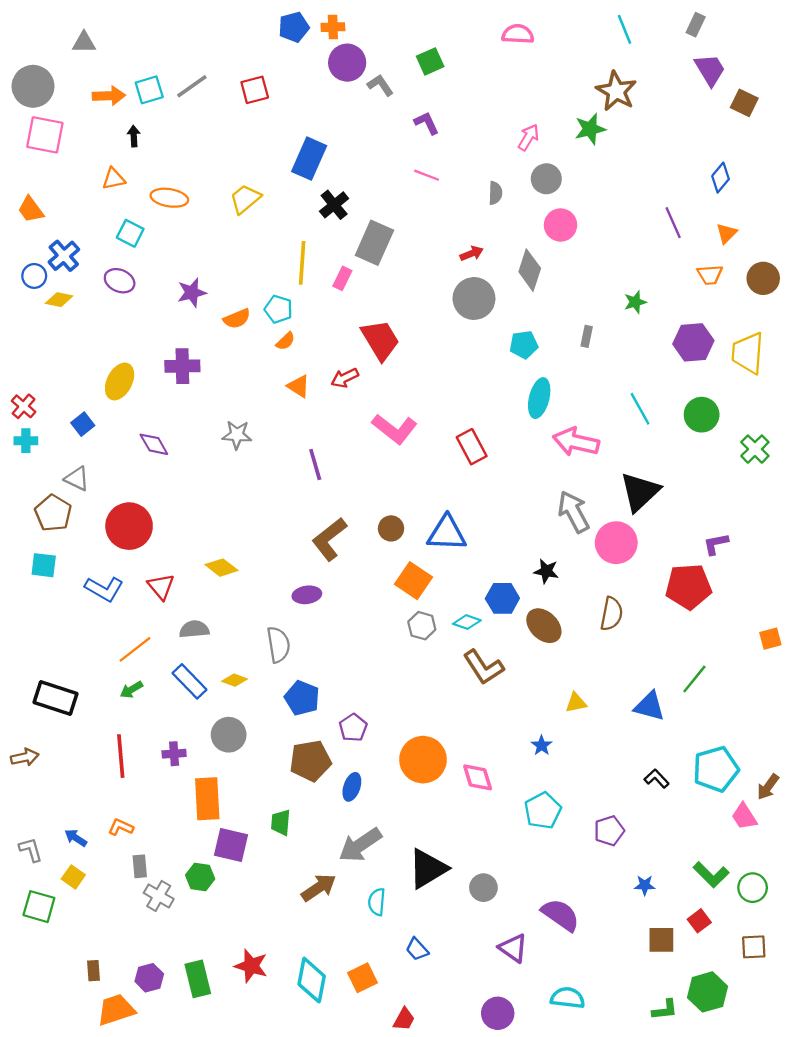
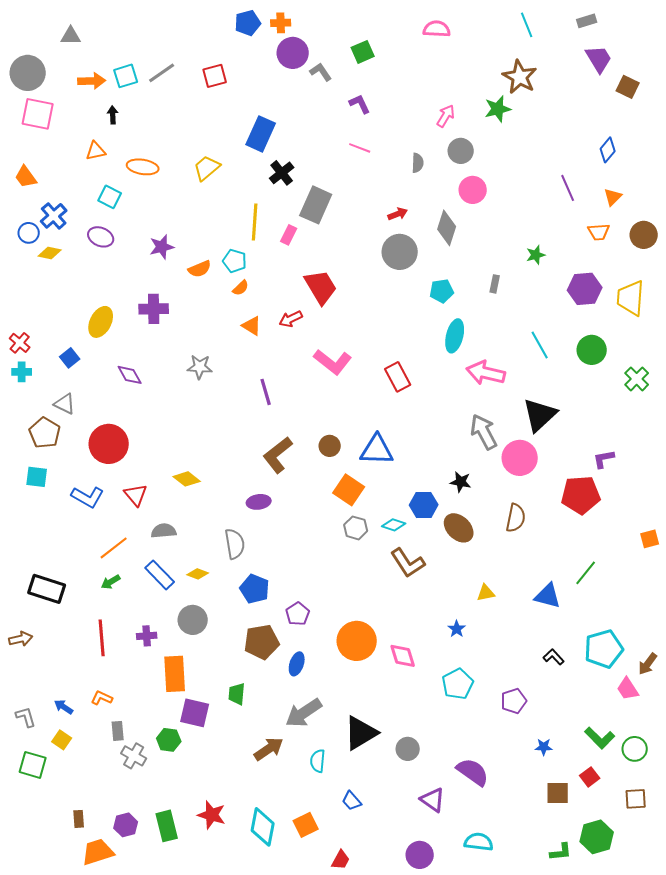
gray rectangle: (696, 25) -> (587, 21), turned 48

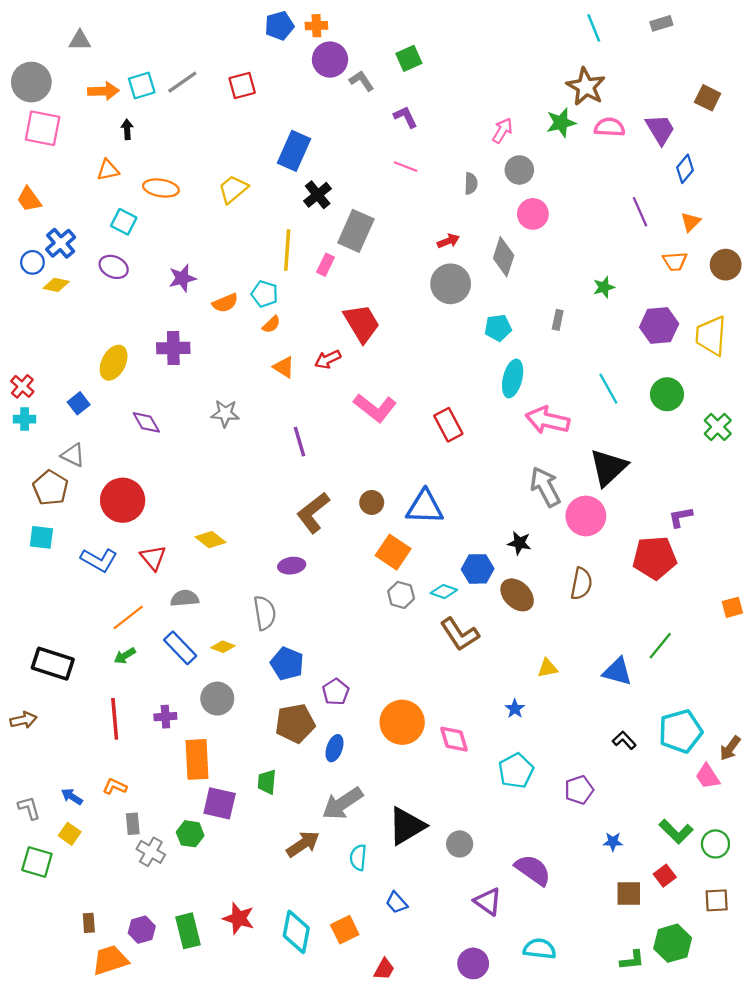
pink semicircle: (437, 29) -> (610, 127), moved
purple trapezoid: (599, 59) -> (660, 129), moved

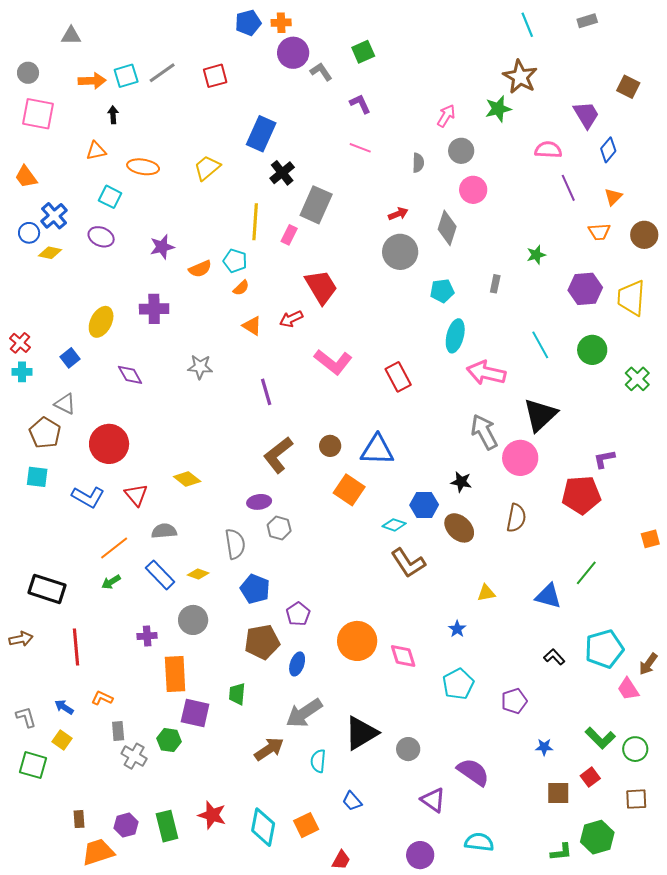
gray circle: (31, 82) -> (28, 73), size x0.6
pink semicircle: (610, 127) -> (548, 150), moved
gray hexagon: (401, 595) -> (279, 528), moved
red line: (115, 719) -> (76, 647), moved

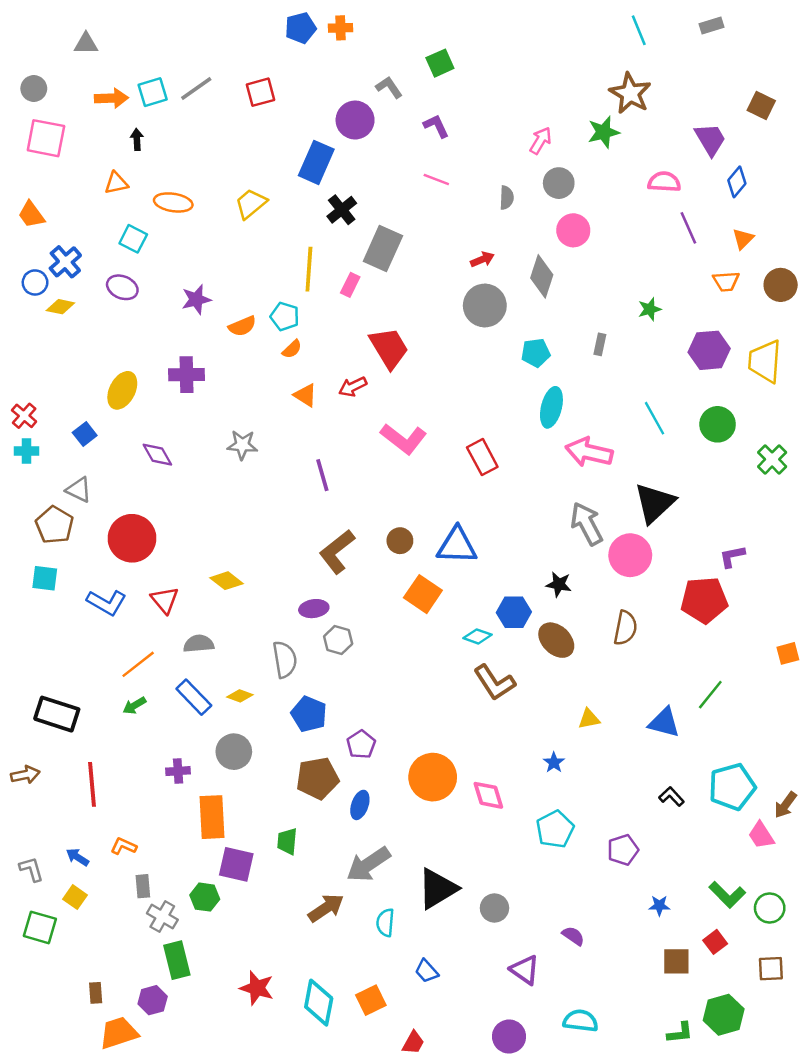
purple circle: (293, 53) -> (355, 120), moved
purple semicircle: (473, 772) -> (573, 936), size x0.6
green rectangle: (167, 826) -> (177, 960), moved

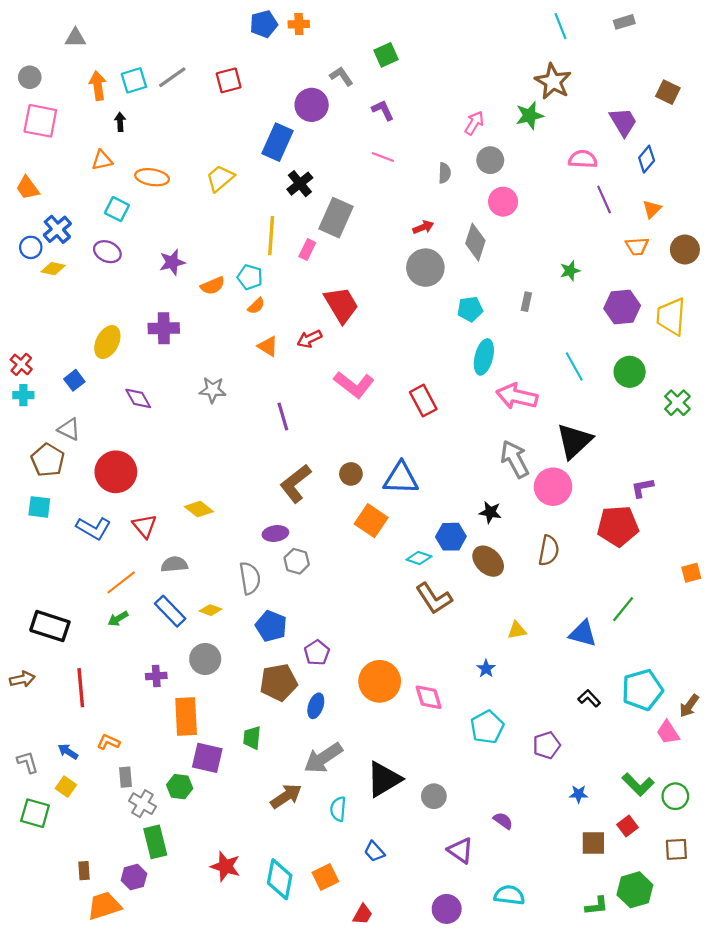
orange arrow: (111, 98) -> (98, 86), turned -96

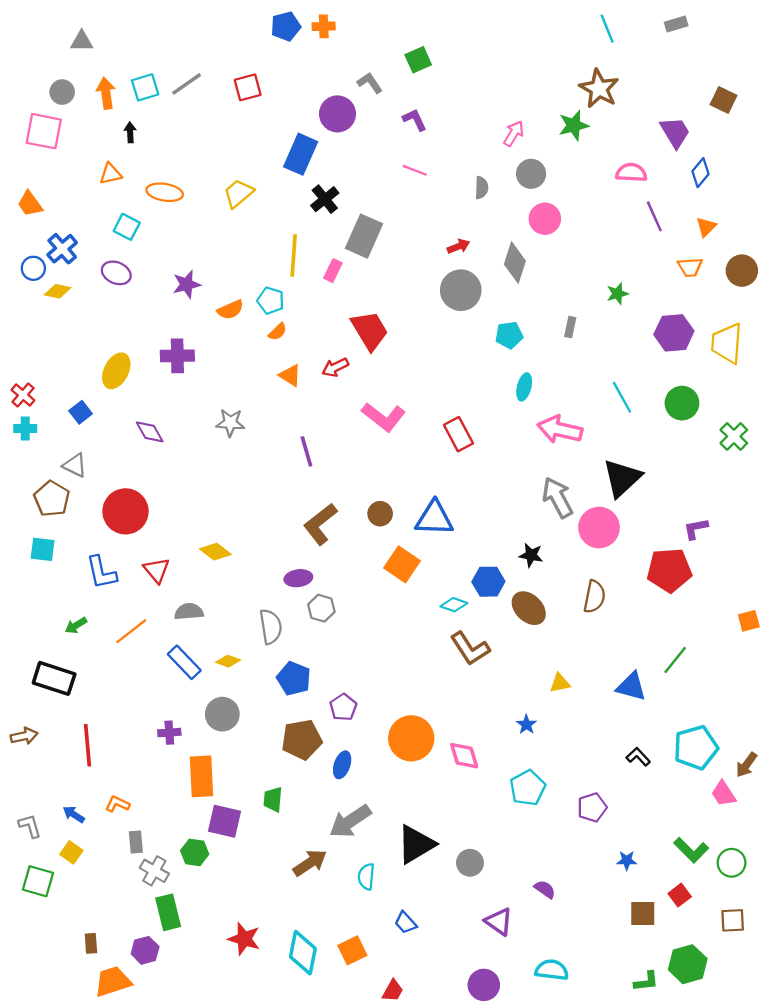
gray circle: (30, 77) -> (62, 92), moved
cyan ellipse: (484, 357) -> (524, 387), size x0.7
blue L-shape: (94, 528) -> (101, 572), turned 48
green arrow: (118, 619) -> (76, 625), moved

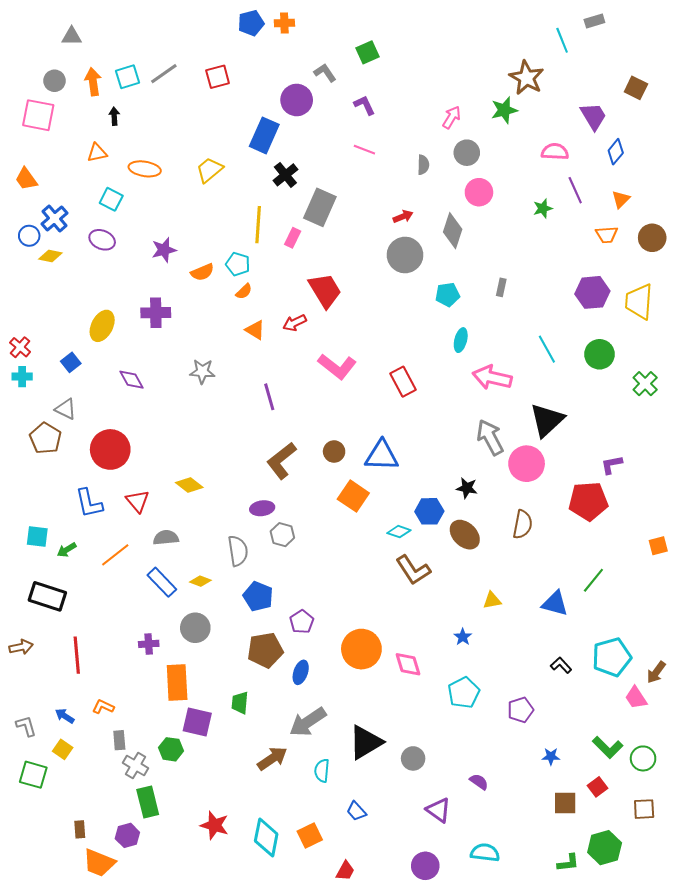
cyan line: (607, 29) -> (562, 40), moved
green star: (617, 294) -> (543, 208), moved
cyan square: (43, 549) -> (37, 537), moved
orange trapezoid: (113, 981) -> (99, 863), turned -140

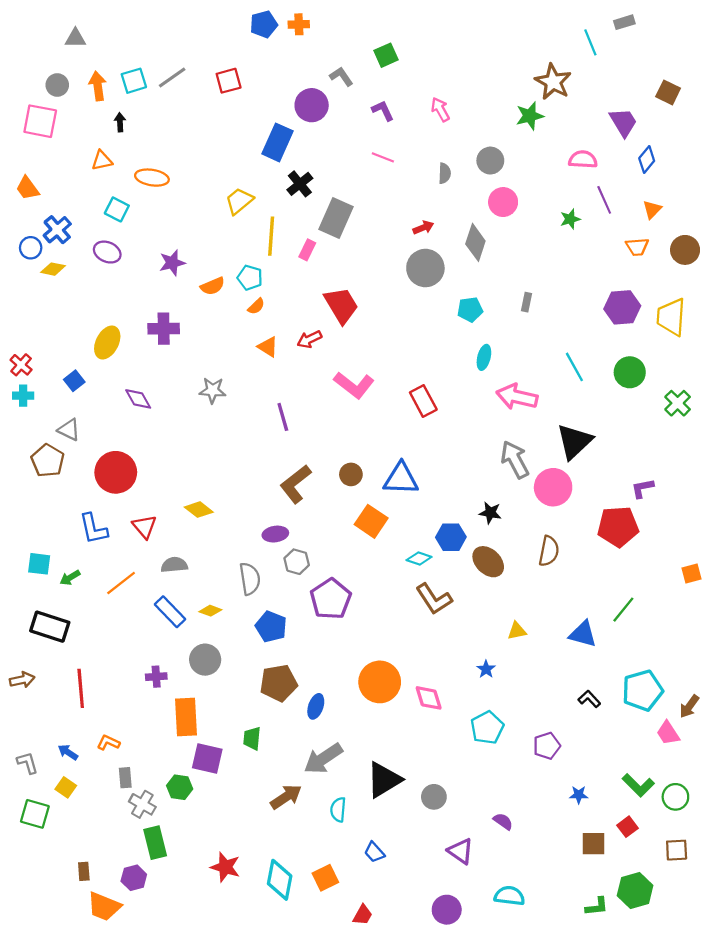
pink arrow: (452, 117) -> (440, 109), moved, turned -60
yellow trapezoid: (209, 170) -> (239, 201), moved
purple pentagon: (302, 622) -> (331, 599), moved, size x1.6

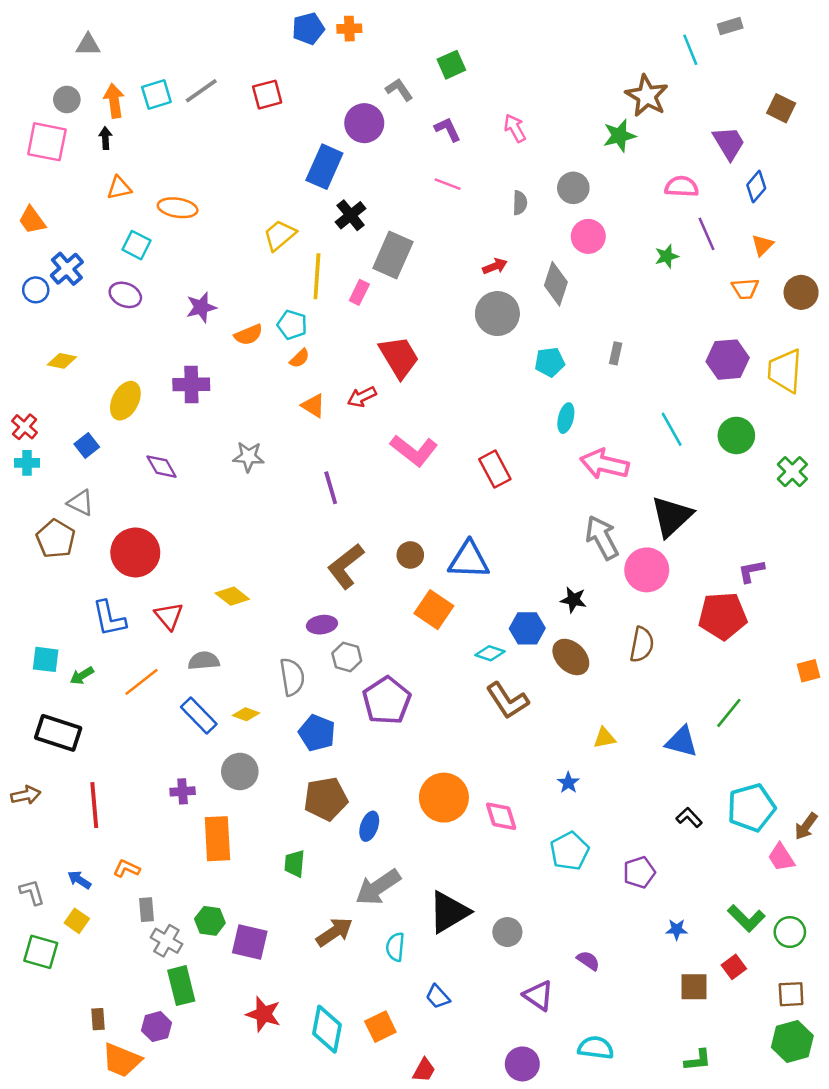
black arrow: (120, 122) -> (105, 138), moved
yellow diamond: (53, 269) -> (62, 361), moved
purple square: (207, 759) -> (250, 942), moved
green hexagon: (635, 891) -> (792, 1042), moved

